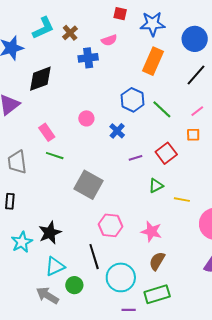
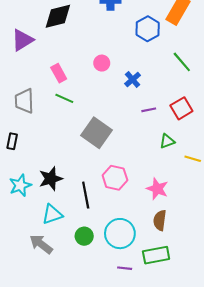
blue hexagon: (133, 100) -> (148, 29), moved
black line: (94, 257) -> (86, 195), moved
brown semicircle: (157, 261) -> (160, 220), turned -30
green circle: (74, 285) -> (84, 236), moved

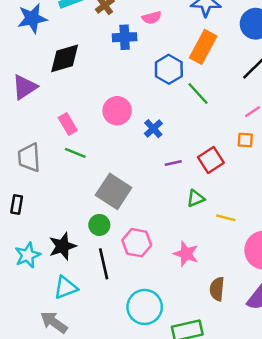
green line: (182, 62) -> (198, 94), moved
pink circle: (102, 63) -> (117, 111), size x1.5
brown semicircle: (160, 220) -> (217, 289), moved
green circle: (84, 236) -> (99, 225), moved

